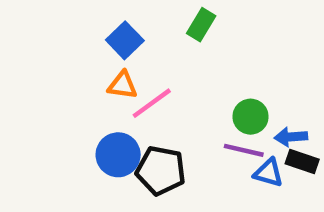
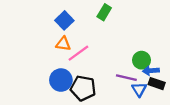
green circle: (251, 117) -> (142, 60), moved
blue triangle: (268, 173) -> (139, 89), turned 42

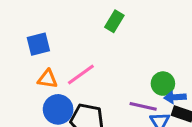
blue square: (64, 20) -> (38, 44), moved, turned 30
orange triangle: (63, 44) -> (47, 79), moved

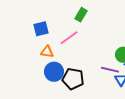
green rectangle: (114, 21) -> (81, 15), moved
pink line: (81, 74) -> (69, 38), moved

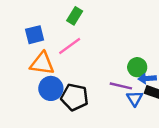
green rectangle: (81, 15) -> (75, 16), moved
orange triangle: (47, 52) -> (42, 63), size x1.5

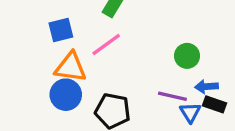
green circle: (137, 67) -> (187, 56), moved
blue circle: (51, 88) -> (66, 95), moved

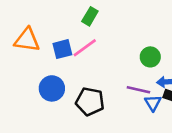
blue square: (61, 30) -> (62, 49), moved
orange triangle: (71, 67) -> (27, 40), moved

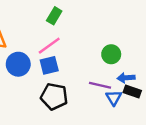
blue square: (62, 49) -> (49, 65), moved
blue circle: (52, 88) -> (18, 64), moved

